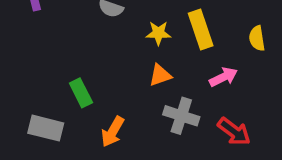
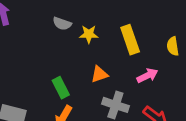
yellow star: (158, 33) -> (89, 34), moved
green rectangle: (81, 93) -> (61, 88), moved

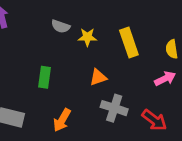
pink arrow: (147, 76) -> (165, 79), moved
green rectangle: (61, 88) -> (45, 77), moved, turned 35

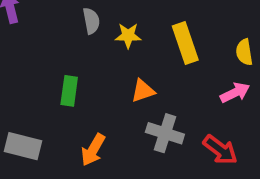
gray semicircle: (61, 26) -> (91, 21), turned -120

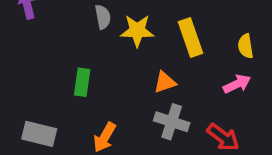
yellow star: (128, 36) -> (137, 31), size x1.4
orange triangle: (143, 91) -> (165, 82), moved

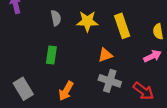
gray semicircle: (103, 17) -> (56, 18), moved
gray rectangle: (39, 134) -> (23, 89), turned 45

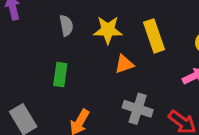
orange triangle: (105, 55) -> (124, 64), moved

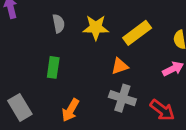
yellow rectangle: (154, 36) -> (137, 33), turned 72
orange triangle: (124, 64) -> (120, 66), moved

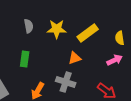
gray cross: (122, 98) -> (66, 82), moved

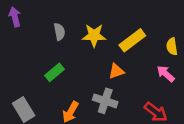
green rectangle: (25, 59) -> (54, 72), turned 42
pink arrow: (115, 60) -> (166, 74), turned -112

